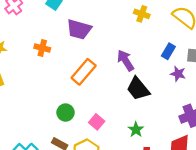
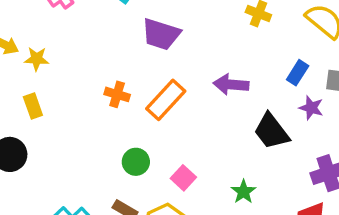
orange cross: (42, 48) -> (117, 94), moved
purple arrow: (126, 60) -> (231, 84), turned -55
black trapezoid: (138, 89) -> (272, 131), moved

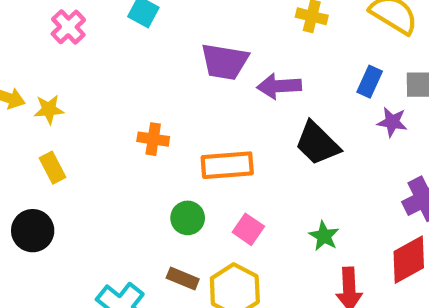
purple trapezoid: (161, 34) -> (225, 62), moved
purple arrow: (231, 84) -> (279, 86), moved
orange rectangle: (166, 100) -> (227, 165), moved, turned 51
black trapezoid: (272, 131) -> (317, 143), moved

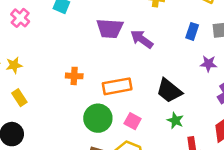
purple arrow: (279, 86) -> (142, 39), turned 45
purple star: (392, 122) -> (208, 64), moved
black trapezoid: (317, 143) -> (169, 91), moved
green circle: (188, 218) -> (98, 118), size x1.5

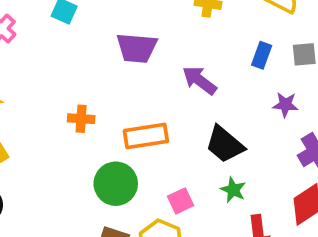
purple arrow: (142, 39) -> (199, 80), moved
pink square: (133, 121) -> (181, 201), moved, turned 35

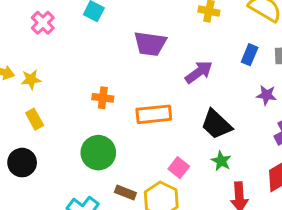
purple arrow: (199, 80) -> (199, 72), turned 104
green circle: (116, 184) -> (98, 153), moved
pink square: (181, 201) -> (179, 168), turned -30

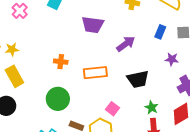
yellow rectangle: (35, 119) -> (14, 76), size x1.5
black trapezoid: (216, 124) -> (138, 79), turned -55
green star: (221, 161) -> (152, 107), moved

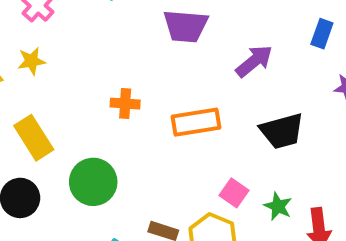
yellow star: (12, 49) -> (31, 61), moved
green circle: (58, 99) -> (93, 182), moved
green star: (152, 107) -> (278, 206), moved

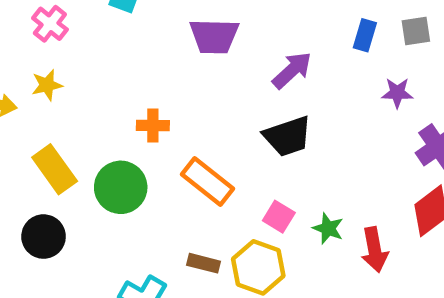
orange rectangle: (196, 122) -> (207, 181), moved, turned 51
black trapezoid: (282, 131) -> (288, 136), moved
green circle: (93, 182) -> (121, 187), moved

